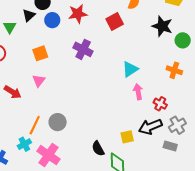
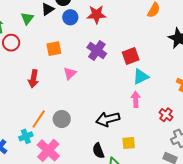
red square: (115, 21) -> (131, 56), moved
pink triangle: (39, 81) -> (70, 73), moved
red arrow: (13, 92) -> (33, 79), moved, turned 60
pink arrow: (138, 92) -> (136, 99), moved
black arrow: (150, 127) -> (108, 119), moved

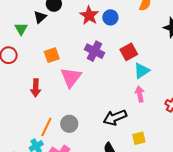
red star: (96, 14) -> (89, 15), turned -30
blue circle: (70, 17) -> (110, 17), moved
pink triangle: (70, 73) -> (71, 77), size x1.6

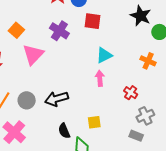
red square: (129, 52) -> (93, 21), moved, turned 30
orange square: (52, 55) -> (16, 30), turned -35
black arrow: (115, 117) -> (57, 99), moved

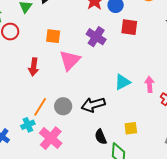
orange square: (16, 30) -> (53, 36), turned -35
cyan triangle: (104, 55) -> (122, 82), moved
pink arrow: (100, 78) -> (149, 84), moved

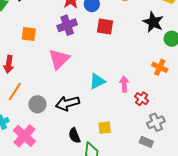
purple cross: (96, 37) -> (67, 25), moved, turned 36
pink triangle: (70, 60) -> (59, 59), moved
orange line: (40, 107) -> (15, 92), moved

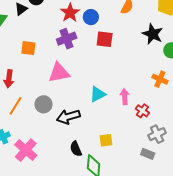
pink triangle: (59, 59) -> (59, 73), turned 35
gray circle: (37, 104) -> (43, 104), moved

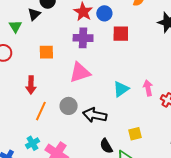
purple cross: (67, 39) -> (83, 38), turned 30
black arrow: (68, 117) -> (95, 115), turned 35

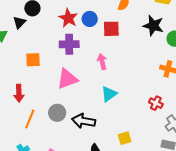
red square: (121, 34) -> (111, 29), moved
pink arrow: (148, 88) -> (102, 62), moved

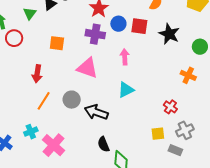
blue circle: (90, 19) -> (118, 24), moved
black star: (153, 26) -> (169, 34), moved
pink triangle: (67, 79) -> (87, 68), turned 30
yellow square: (125, 138) -> (158, 134), moved

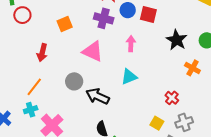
black star: (169, 34) -> (177, 40), moved
orange square: (57, 43) -> (65, 24), turned -35
orange line: (44, 101) -> (34, 87), moved
yellow square: (158, 134) -> (157, 123), turned 32

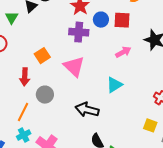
orange square: (65, 24) -> (42, 56), moved
pink arrow: (131, 44) -> (123, 52), moved, turned 70
pink triangle: (93, 51) -> (74, 66), turned 30
gray circle: (74, 81) -> (45, 95), moved

